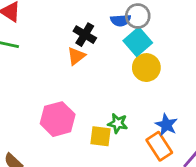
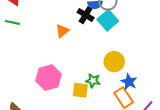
black cross: (85, 35) -> (86, 15), moved
yellow circle: (146, 68) -> (114, 62), moved

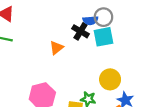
cyan square: (108, 20) -> (103, 37), turned 30

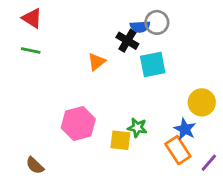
cyan square: (103, 37) -> (153, 65), moved
yellow circle: (110, 79) -> (202, 102), moved

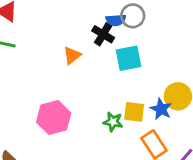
blue star: (185, 129) -> (161, 109), moved
yellow square: (120, 140) -> (134, 112), moved

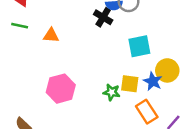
orange triangle: (72, 55) -> (51, 35), moved, turned 42
cyan square: (129, 58) -> (139, 46), moved

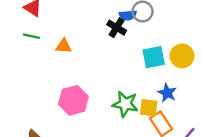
yellow circle: (167, 70) -> (182, 56), moved
yellow square: (130, 84) -> (149, 108), moved
green star: (112, 92) -> (125, 104), size x1.5

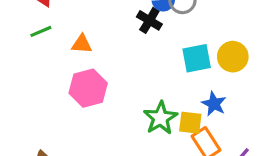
green line: (32, 36) -> (41, 31), turned -35
pink hexagon: (73, 100) -> (88, 88), moved
green star: (125, 104) -> (160, 118), turned 30

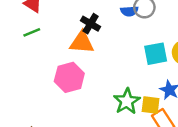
black cross: (149, 20) -> (91, 24), moved
orange triangle: (82, 44) -> (82, 42), moved, size x1.5

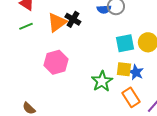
orange triangle: (82, 42) -> (57, 22), moved, turned -40
yellow square: (151, 105) -> (124, 69), moved

